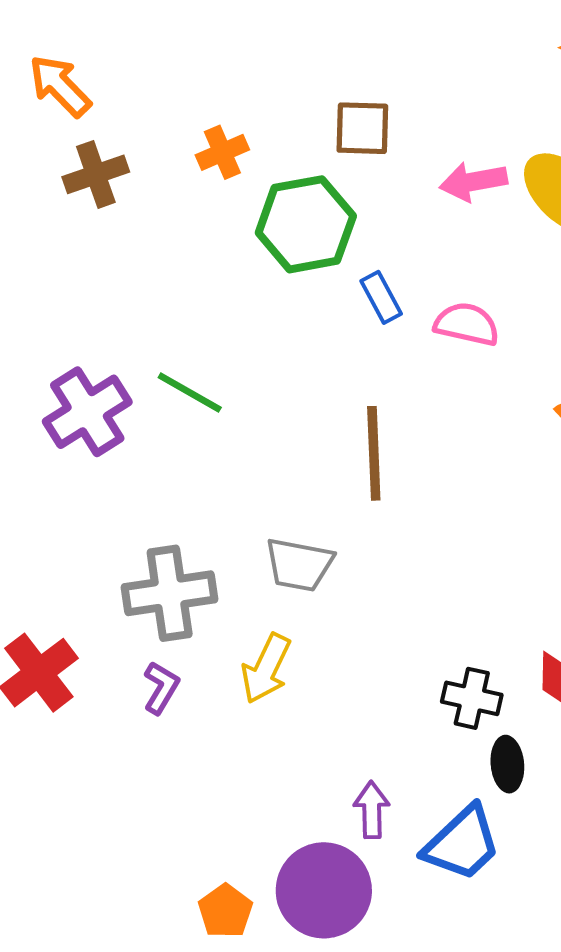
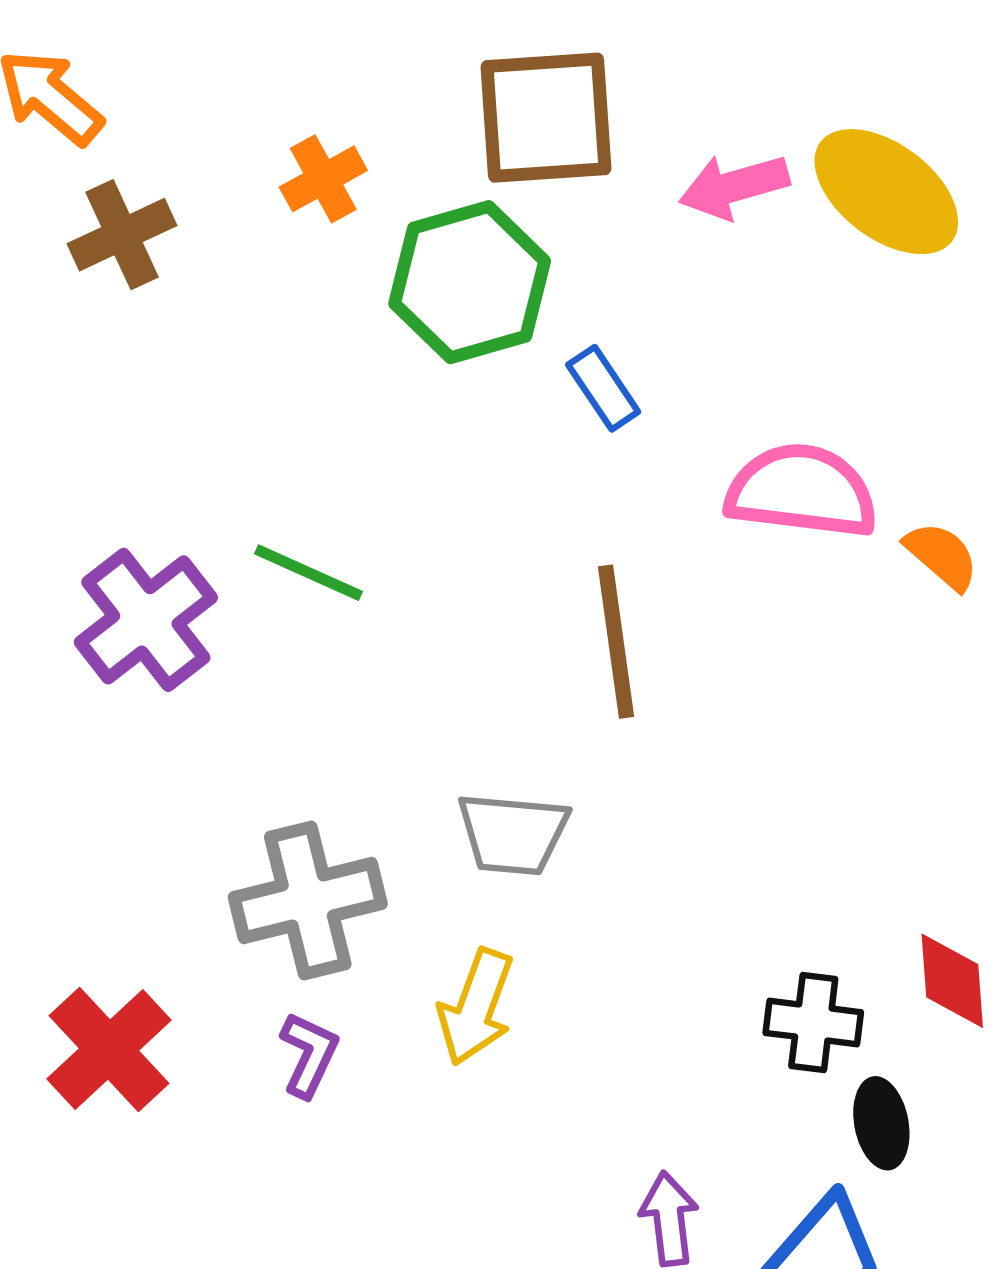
brown square: (362, 128) -> (546, 118), size x1.5
pink semicircle: (467, 324) -> (802, 491), moved, size x1.4

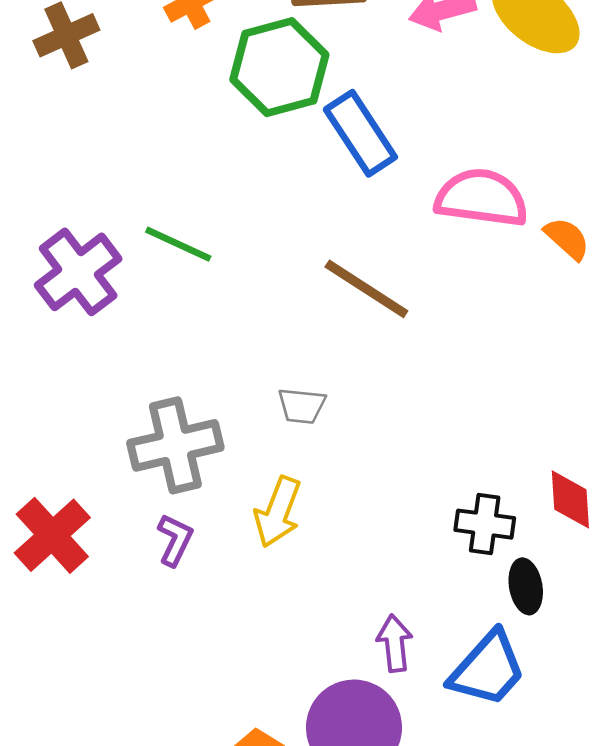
blue rectangle: (603, 388) -> (360, 133), size x1.6
brown line: (616, 642) -> (366, 289), turned -50
gray trapezoid: (513, 834) -> (302, 406), size x0.7

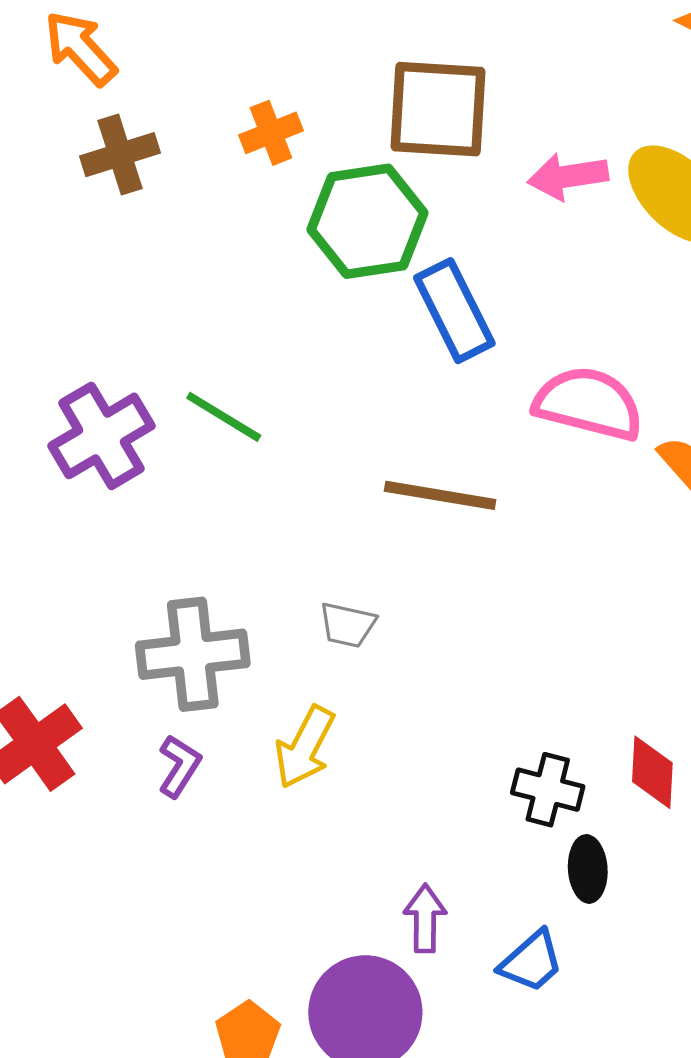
brown line: (366, 289) -> (440, 495), turned -30
blue trapezoid: (488, 669) -> (531, 962), size x0.7

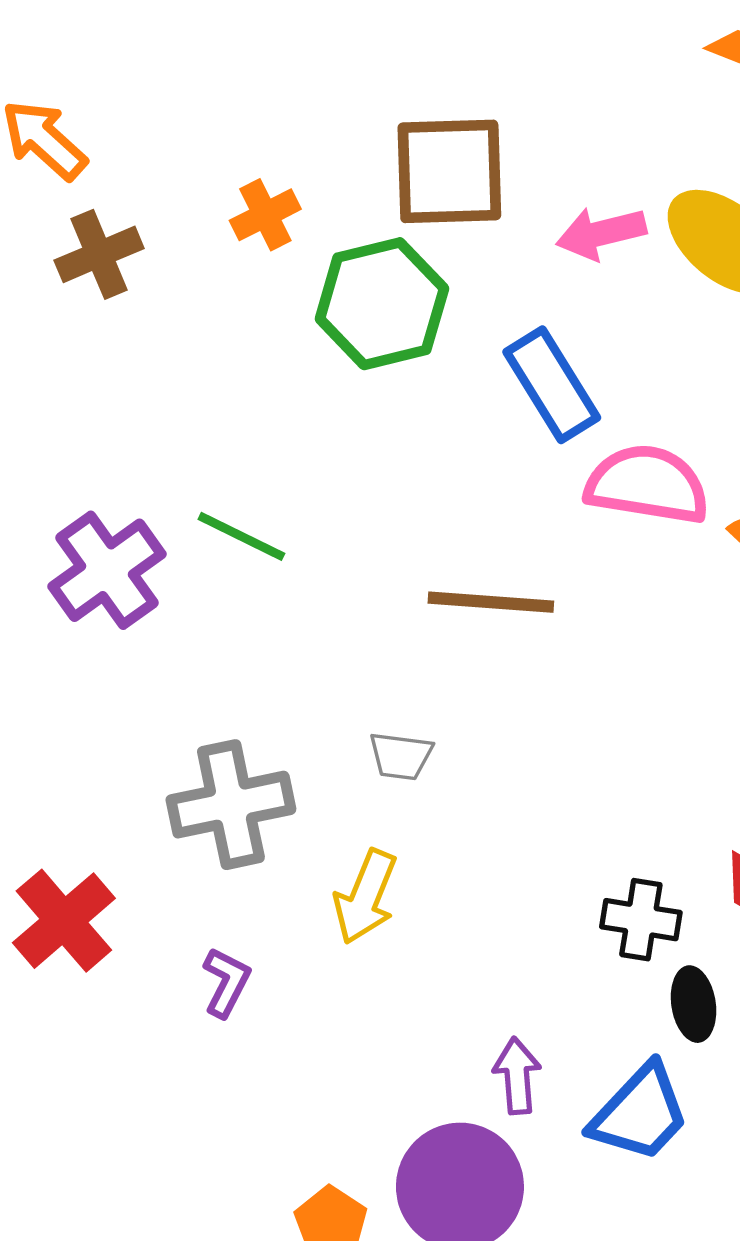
blue rectangle: (454, 311) -> (552, 385), moved
purple L-shape: (179, 766) -> (226, 982), moved
blue trapezoid: (531, 962) -> (640, 1113), size x1.4

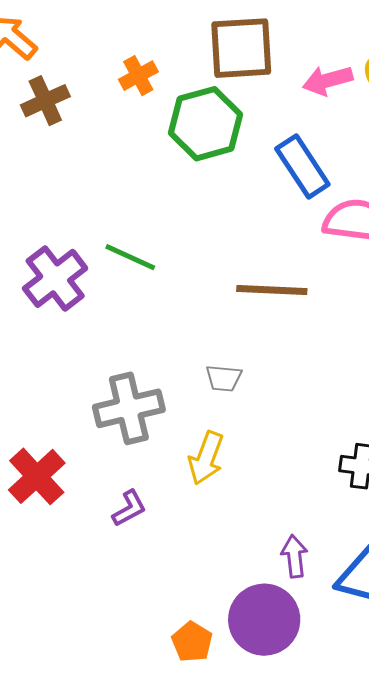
purple L-shape: (226, 982) -> (129, 508), turned 36

